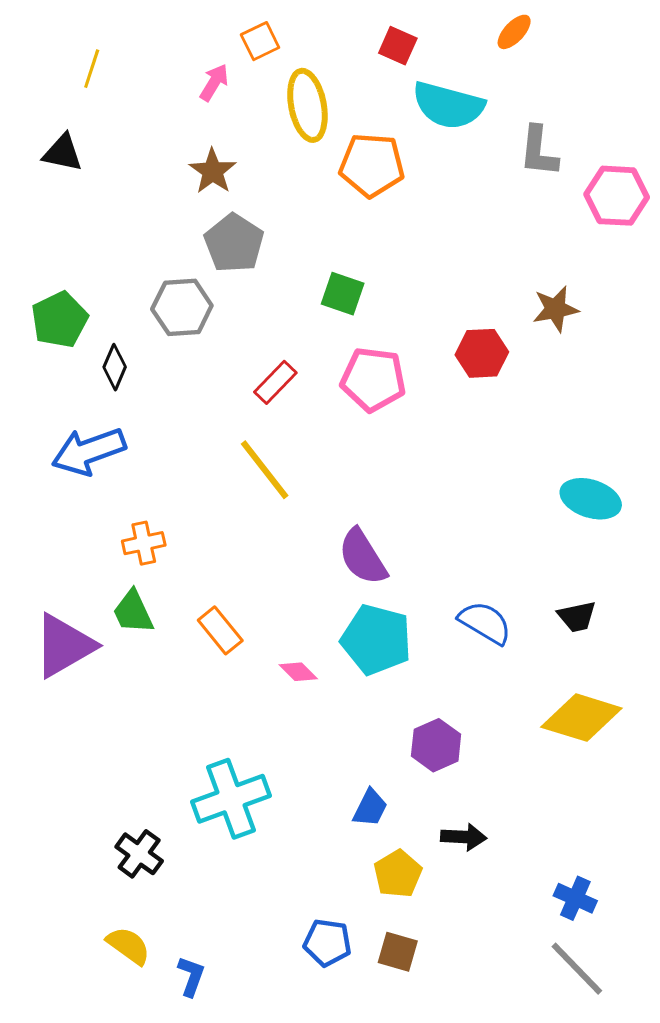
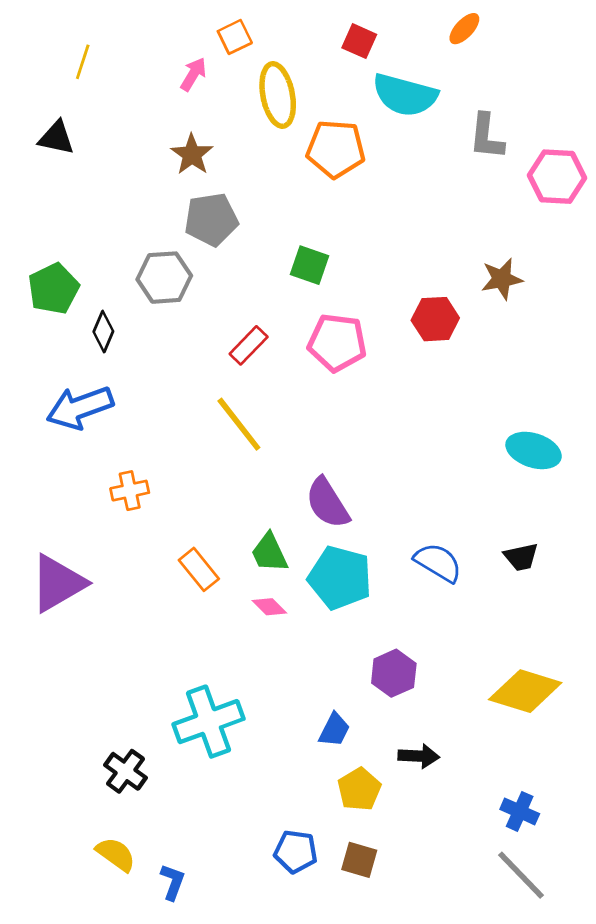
gray pentagon: (234, 243) -> (211, 219), turned 30
green trapezoid: (133, 612) -> (269, 553), moved
yellow diamond: (581, 718) -> (525, 691), moved

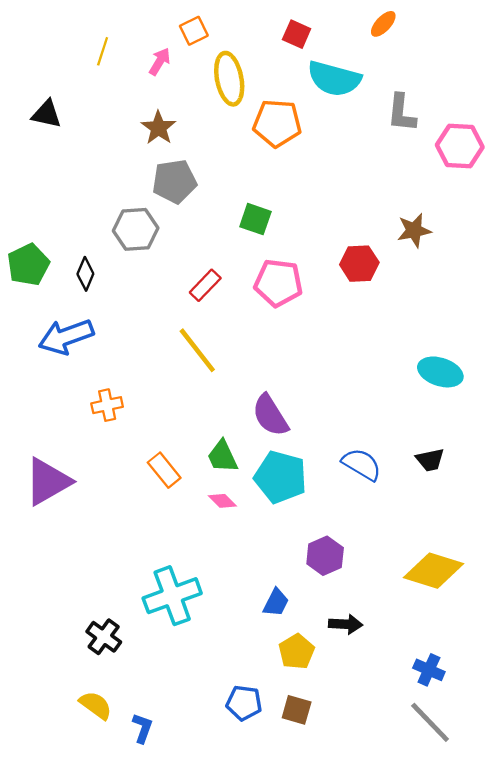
yellow line: (83, 62) -> (103, 51), moved
green pentagon: (54, 289) -> (28, 265), moved

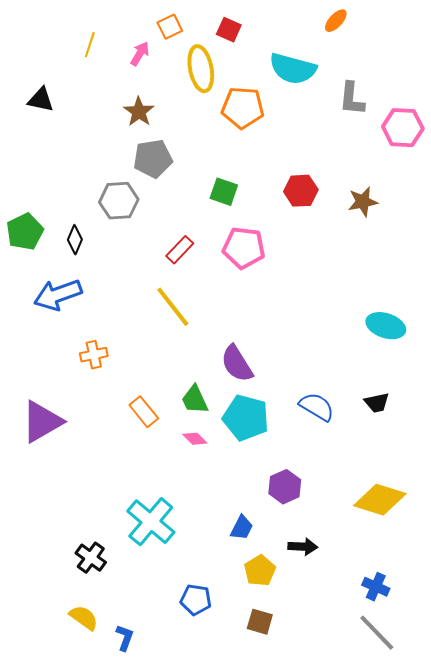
red square: (297, 34) -> (229, 30), moved
red hexagon: (359, 264) -> (301, 191), moved
cyan cross: (172, 596) -> (151, 522), turned -30
blue pentagon: (244, 703) -> (196, 600), moved

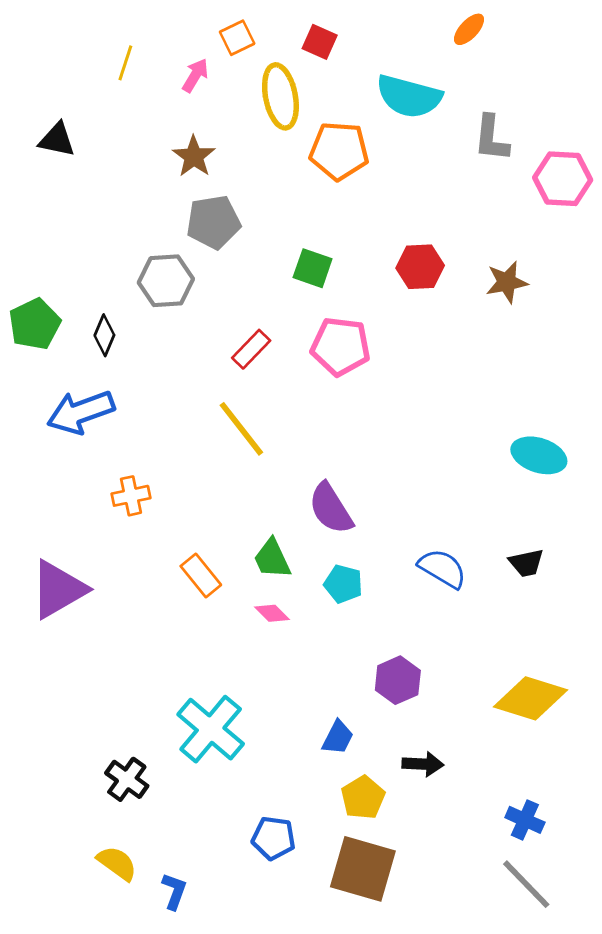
cyan pentagon: (246, 418) -> (343, 584), size x0.6
brown square: (260, 622) -> (363, 869), size x1.8

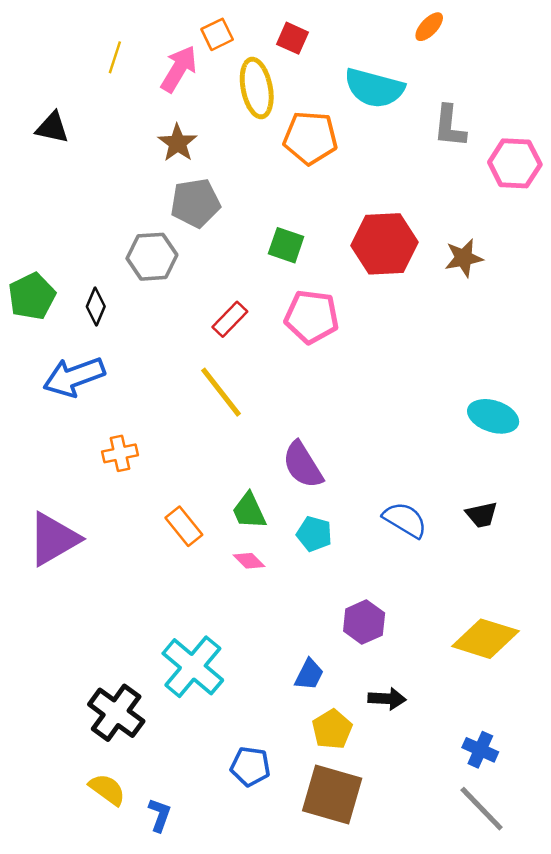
pink arrow: (195, 75) -> (179, 69), size x1.5
red hexagon: (420, 267) -> (384, 244), size x1.5
black cross: (127, 779) -> (116, 713), size x1.4

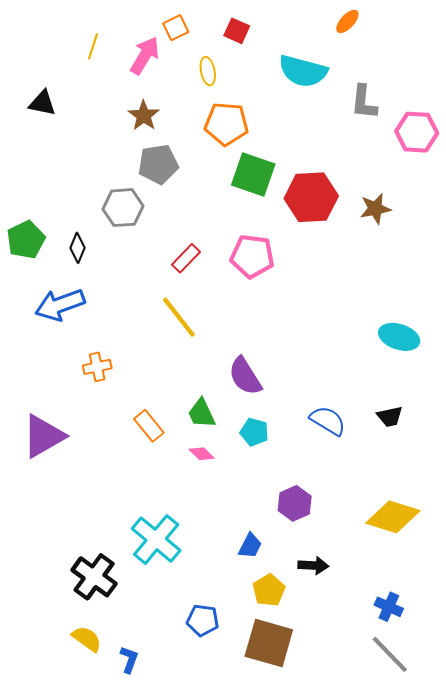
yellow ellipse: (257, 88) -> (208, 71), size x0.6
orange pentagon: (310, 138) -> (226, 124), moved
green square: (286, 245) -> (253, 175), moved, size x1.5

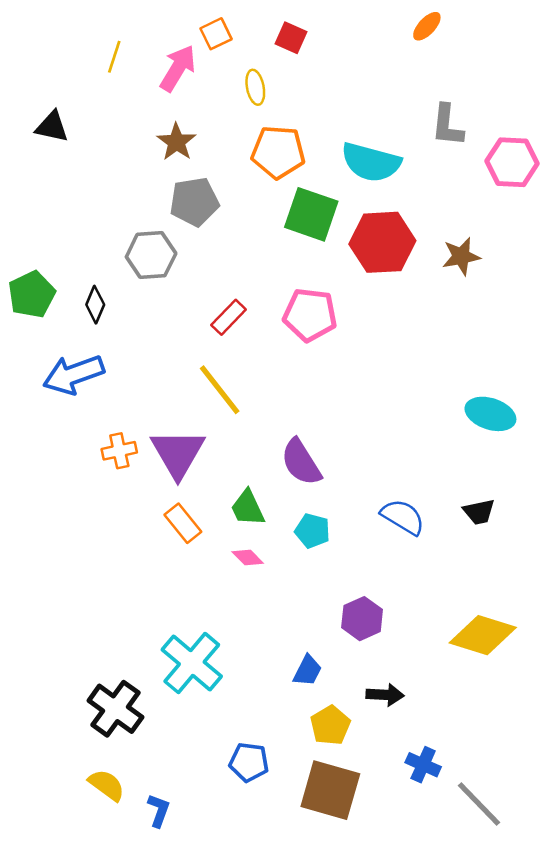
cyan semicircle: (303, 71) -> (371, 162), moved
purple triangle: (43, 436) -> (178, 453), moved, turned -30
blue cross: (389, 607) -> (423, 765), moved

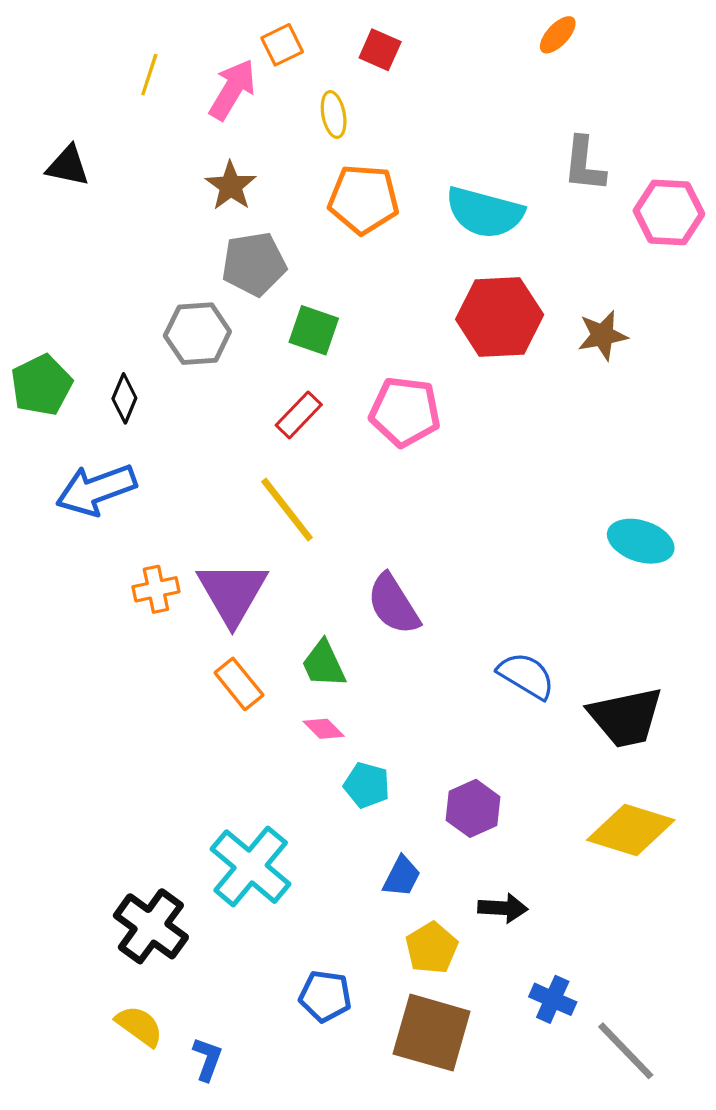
green square: (311, 214) -> (314, 330), moved, size x0.7
black trapezoid: (479, 512) -> (626, 717), moved, size x1.8
cyan pentagon: (312, 531) -> (367, 785), moved

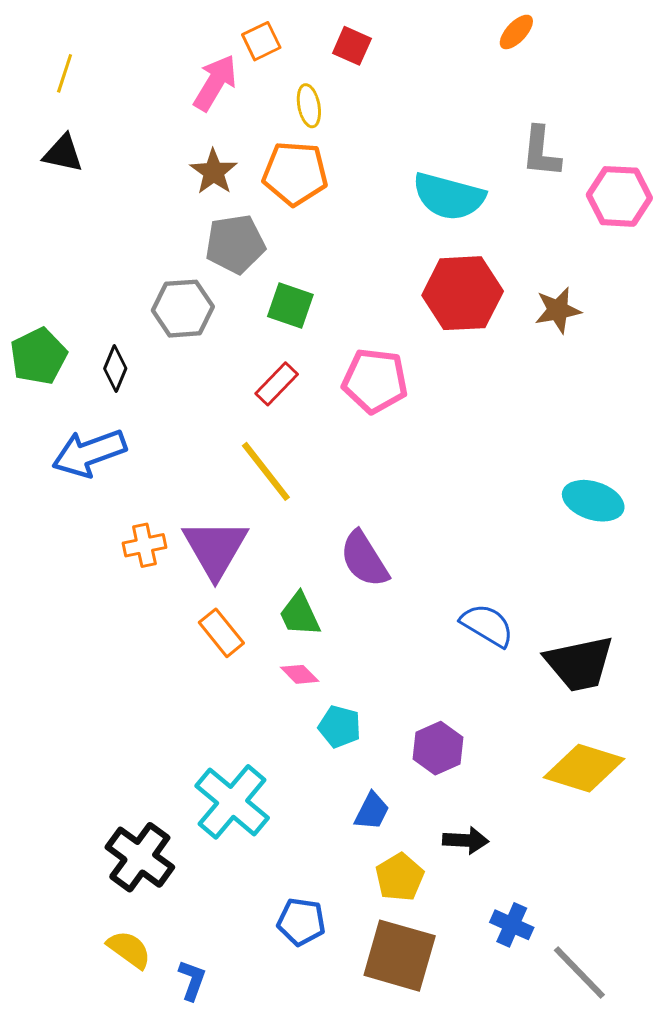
yellow line: (149, 75) -> (65, 73), moved
orange pentagon: (363, 199) -> (295, 173), moved

